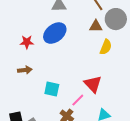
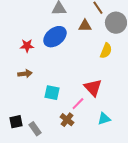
brown triangle: (96, 26) -> (85, 26), moved

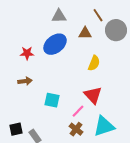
yellow semicircle: (106, 51) -> (94, 63), moved
cyan triangle: (104, 119) -> (104, 126), size x1.6
brown cross: (67, 120) -> (76, 129), moved

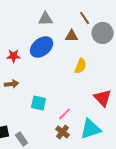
red triangle: (93, 95) -> (103, 98), moved

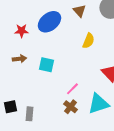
brown triangle: (72, 36) -> (79, 11), turned 48
cyan square: (39, 103) -> (46, 65), moved
gray rectangle: (22, 139) -> (29, 114), turned 40

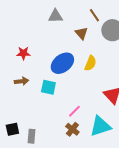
blue ellipse: (49, 22) -> (62, 63), moved

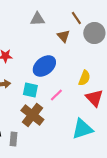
yellow semicircle: (90, 63) -> (84, 78), moved
pink line: (74, 111) -> (56, 95), moved
brown cross: (72, 129) -> (32, 115), moved, size x1.6

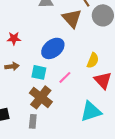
brown triangle: (63, 36) -> (72, 18), size x1.5
gray rectangle: (13, 139) -> (33, 121), moved

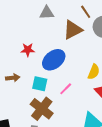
brown triangle: (72, 18) -> (73, 30), turned 45
red star: (14, 38) -> (28, 50), moved

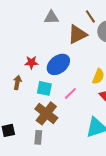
red star: (28, 50) -> (31, 62), moved
brown arrow: (13, 78) -> (17, 82), turned -72

